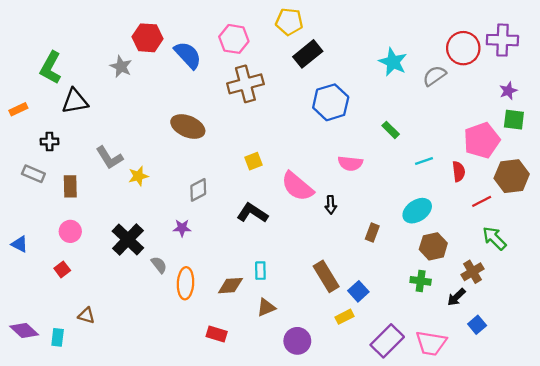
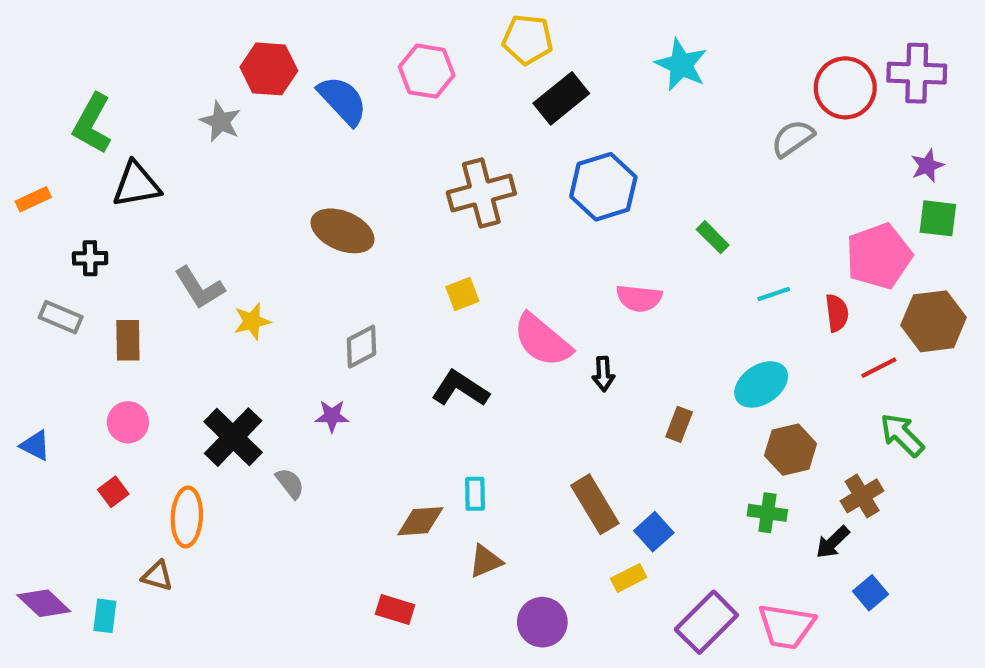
cyan star: (393, 62) -> (681, 65), moved
brown cross: (245, 84) -> (481, 193), moved
orange ellipse: (186, 283) -> (187, 517), moved

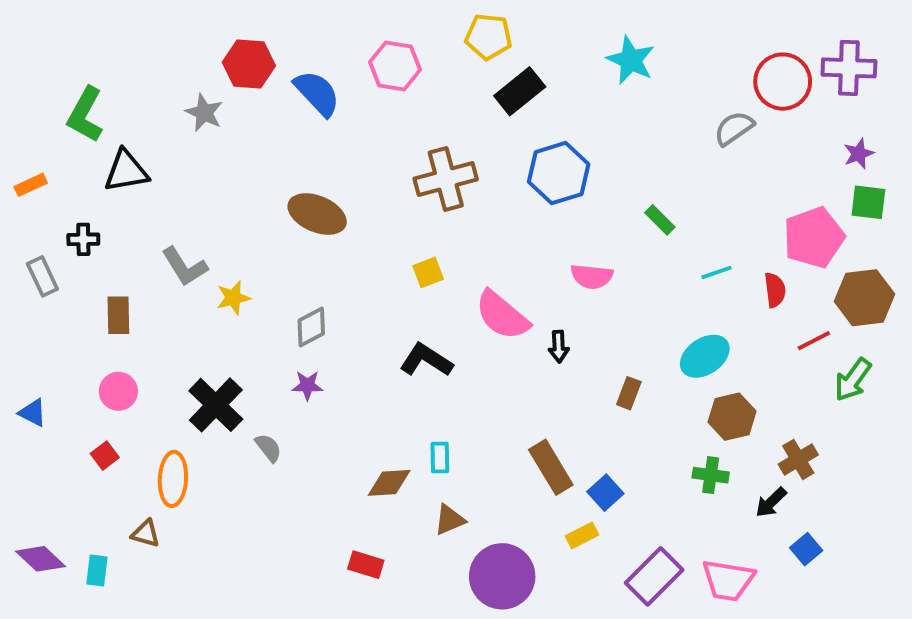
gray rectangle: (61, 317) -> (42, 276), moved, turned 42
gray diamond: (361, 347) -> (311, 327), moved
green arrow: (902, 435) -> (853, 380), moved, turned -99
purple circle: (542, 622) -> (502, 576), size x1.4

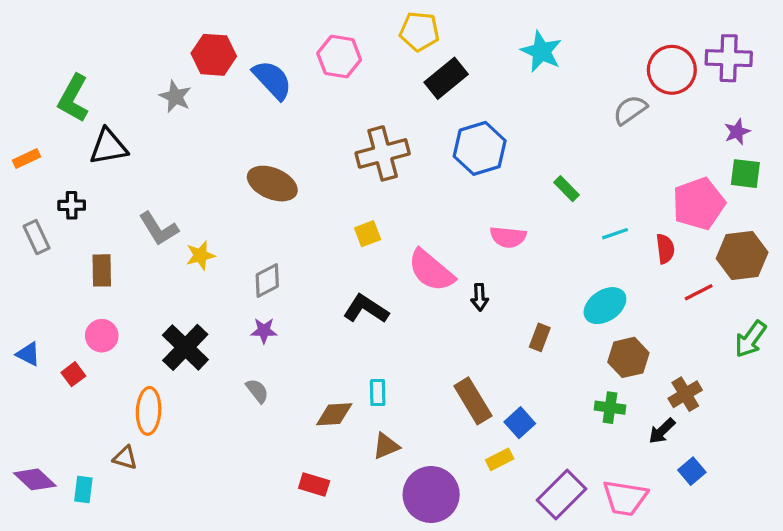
green arrow: (853, 380) -> (750, 339), moved
gray semicircle: (268, 448) -> (257, 391), moved
red square: (105, 456) -> (73, 374), moved

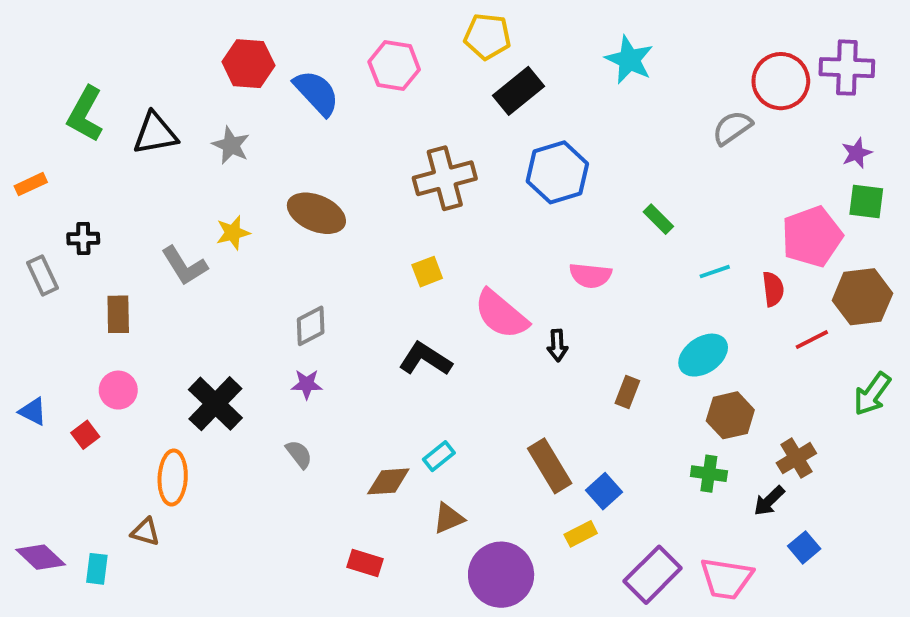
gray star: (175, 97) -> (231, 145), moved
black triangle: (108, 147) -> (155, 134), moved
yellow star: (200, 255) -> (233, 233), moved
cyan rectangle: (378, 393) -> (439, 456), turned 52

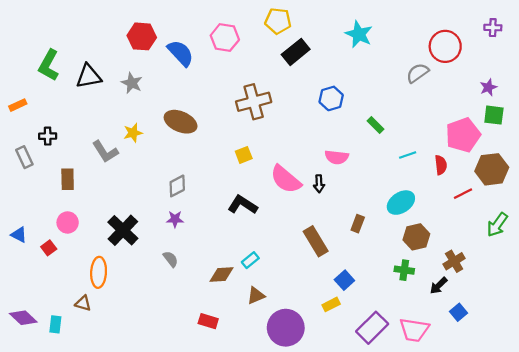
purple cross: (847, 68) -> (493, 28), moved, size x0.6
blue hexagon: (557, 172) -> (331, 98), moved, size x0.7
black arrow: (557, 345) -> (319, 184), moved
brown rectangle: (550, 466) -> (316, 241), moved

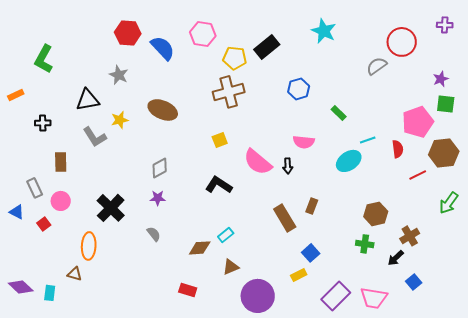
yellow pentagon: (278, 21) -> (235, 58), moved
black triangle: (89, 76) -> (88, 100), moved
gray rectangle: (24, 157) -> (35, 188), moved
cyan ellipse: (401, 203) -> (349, 161), moved
brown rectangle: (358, 224) -> (312, 206), moved

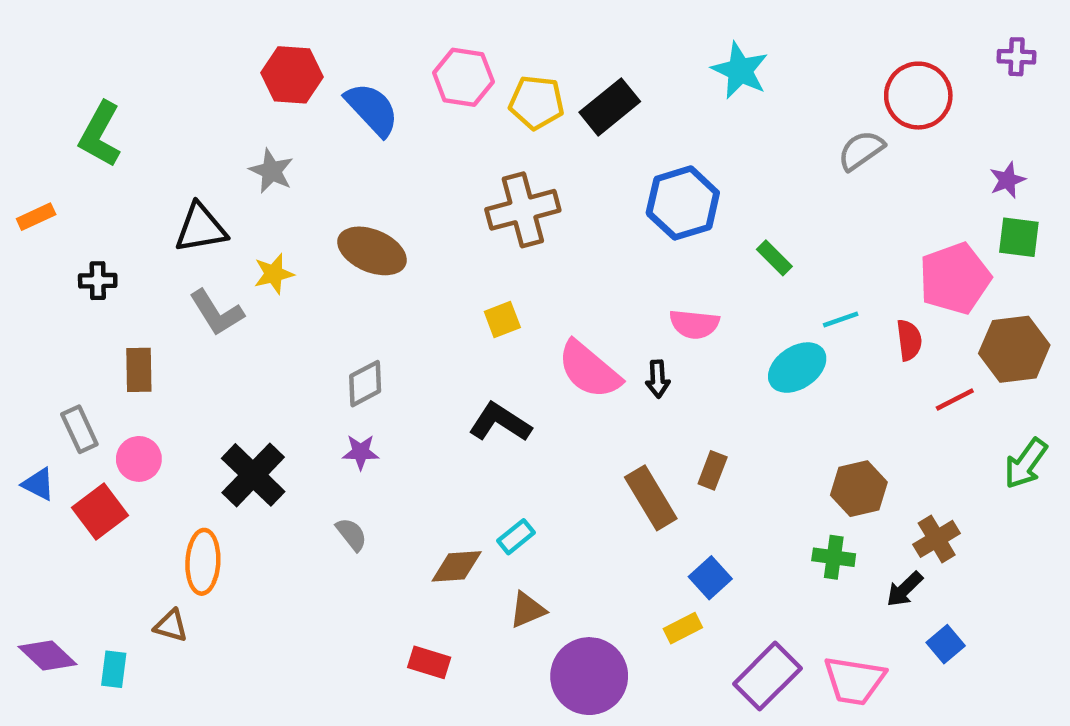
yellow pentagon: (235, 58) -> (537, 102), moved
blue hexagon: (299, 89) -> (683, 203), size x1.4
red square: (44, 224) -> (100, 512), size x1.6

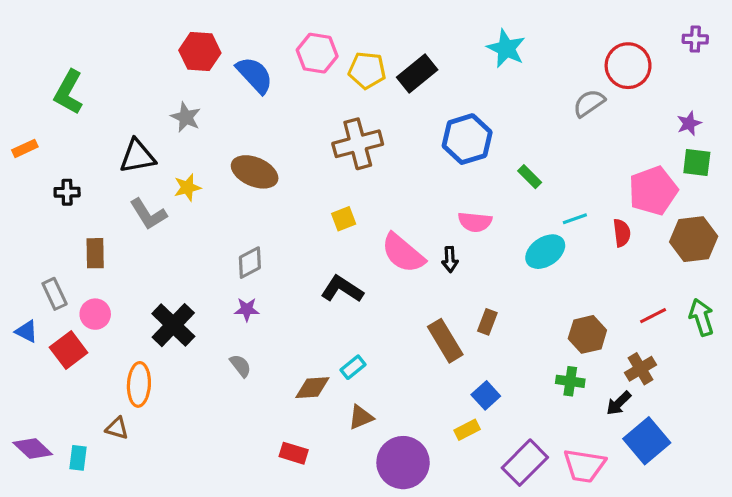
red line: (955, 400) -> (653, 316), moved
green arrow: (1026, 464) -> (701, 317), turned 126
blue square: (946, 644) -> (647, 441), size x1.8

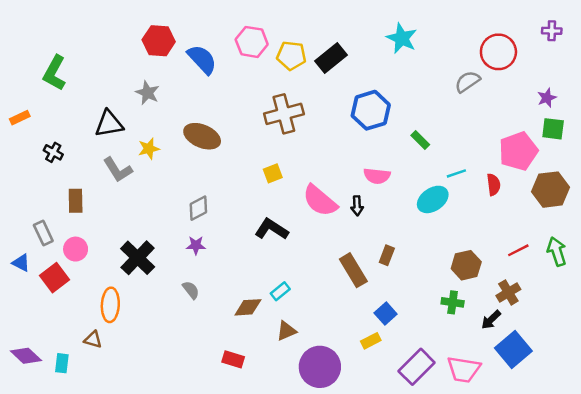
black cross: (67, 192) -> (53, 152), turned 30

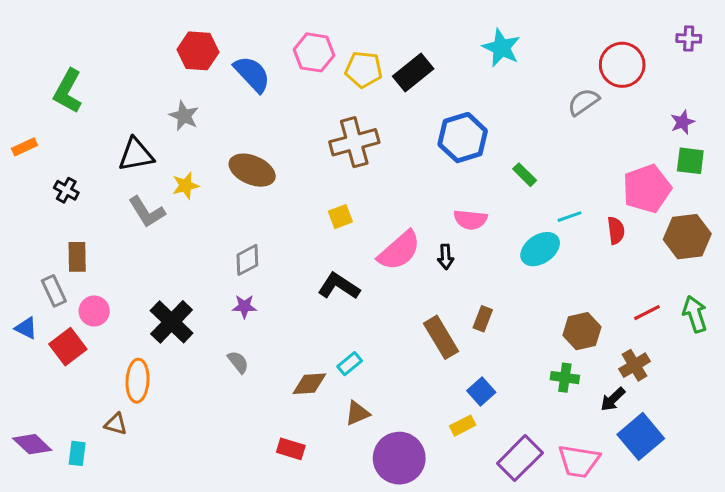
brown rectangle: (76, 201) -> (77, 257), moved
pink semicircle: (320, 201) -> (399, 251), turned -81

